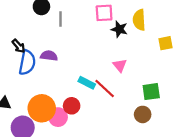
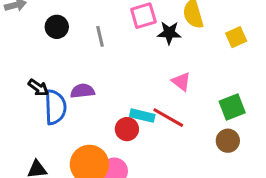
gray line: (61, 19) -> (100, 36), moved
red circle: (72, 106) -> (127, 129), moved

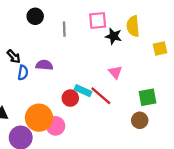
blue semicircle: (55, 107) -> (23, 73), size x0.6

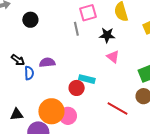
gray line: (64, 29) -> (76, 29), moved
black star: (113, 36) -> (107, 35), moved
red line: (101, 96) -> (117, 108), moved

